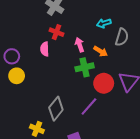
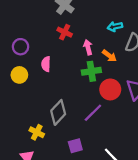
pink semicircle: (45, 49) -> (46, 64), moved
purple circle: (12, 56) -> (21, 47), moved

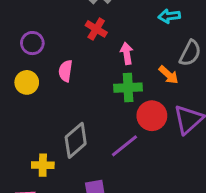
cyan arrow: (115, 27) -> (169, 16), moved
orange arrow: (109, 56) -> (169, 75), moved
yellow cross: (37, 132) -> (43, 165), turned -32

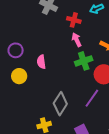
red cross: (96, 29) -> (74, 20), moved

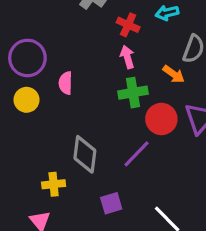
purple circle: (16, 50) -> (27, 58), size x1.5
gray diamond: (60, 104) -> (85, 154), turned -35

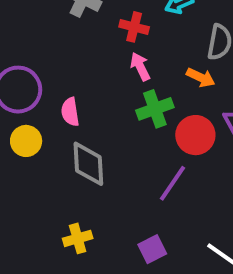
gray diamond: (85, 154) -> (88, 164), moved

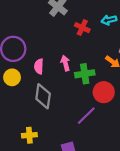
pink arrow: (140, 67) -> (65, 63), moved

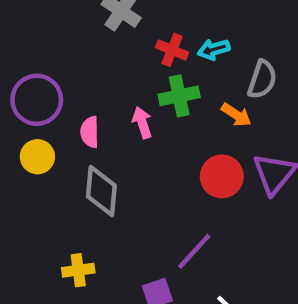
cyan arrow: (109, 20) -> (214, 49), moved
green cross: (85, 74) -> (179, 96), moved
purple line: (86, 116) -> (194, 251), moved

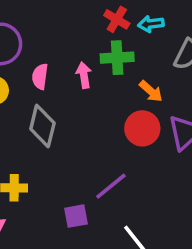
orange arrow: (236, 115) -> (151, 91), moved

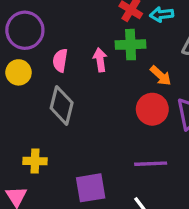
purple line: (111, 186) -> (151, 164), moved, turned 36
purple square: (76, 216) -> (91, 188), size x1.4

